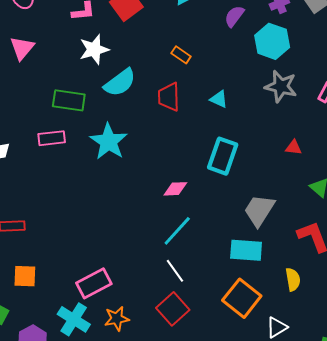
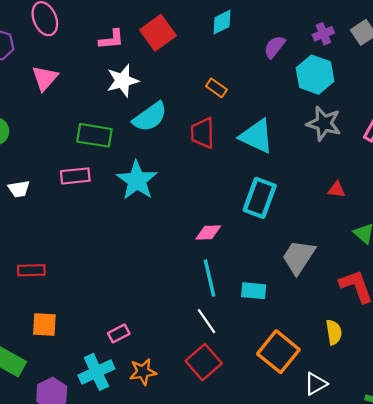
cyan triangle: (219, 99) -> (257, 136), size x1.8
cyan line: (177, 231) -> (210, 278), turned -56
cyan rectangle: (246, 250) -> (254, 291), moved, size x0.7
pink rectangle: (94, 283) -> (119, 333), size x0.6
cyan cross: (74, 319) -> (96, 372), turned 32

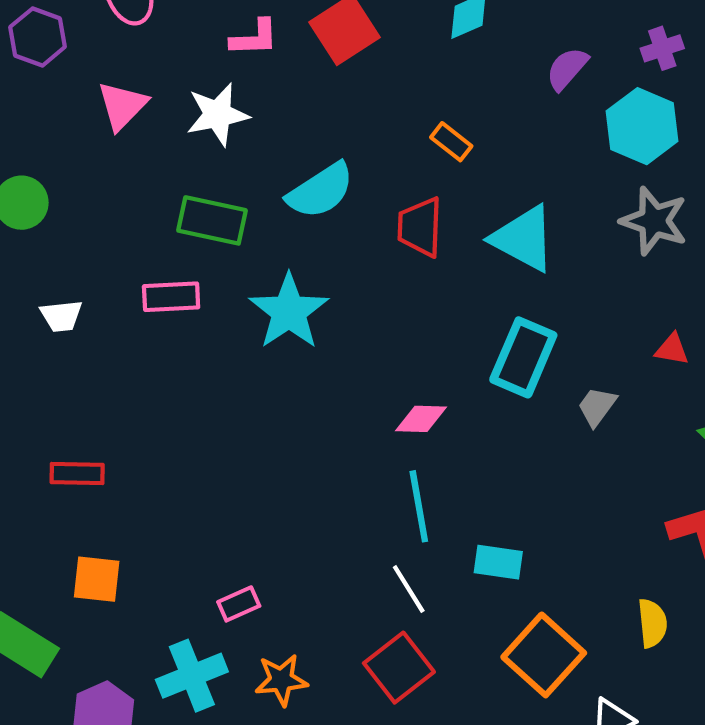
white star: (123, 81) -> (218, 114), moved
gray trapezoid: (299, 257) -> (597, 407), moved, size x0.6
cyan rectangle: (254, 291) -> (498, 562), moved

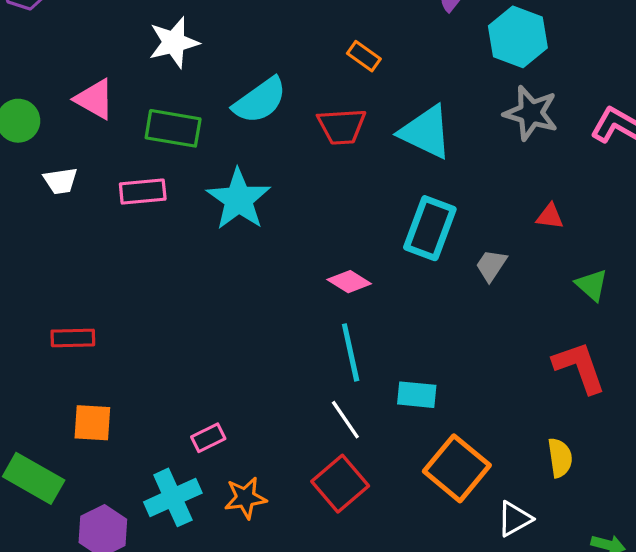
pink triangle: (122, 106) -> (95, 99), moved, turned -42
red trapezoid: (420, 227) -> (342, 126), turned -93
white trapezoid: (61, 316) -> (60, 181), moved
pink diamond: (421, 419) -> (349, 282), turned 33
yellow semicircle: (652, 623) -> (560, 458), moved

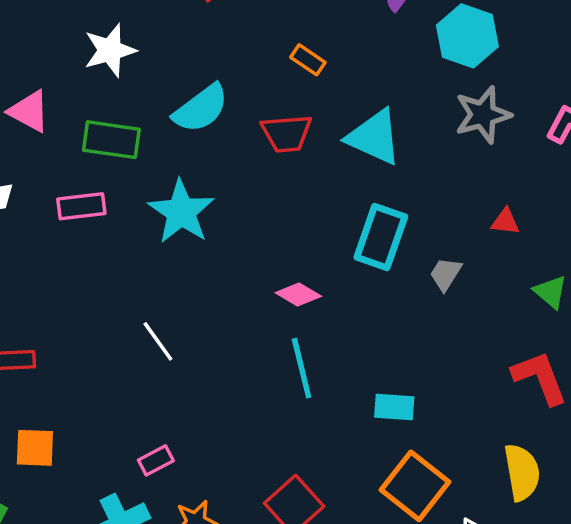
gray star: (531, 113) -> (483, 115), turned -30
cyan rectangle: (417, 395) -> (394, 407), moved
white line: (345, 420) -> (158, 341), moved
yellow semicircle: (560, 458) -> (522, 472), size x1.4

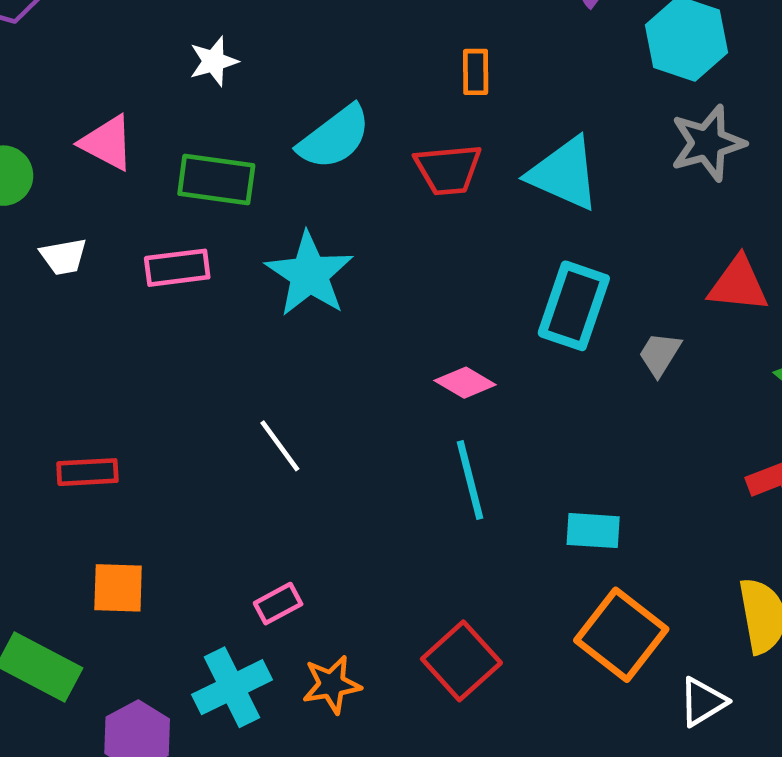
white star: (110, 50) -> (214, 61), size x0.7
orange rectangle: (308, 60) -> (476, 72), turned 56
red triangle: (505, 222) -> (738, 284), size x1.6

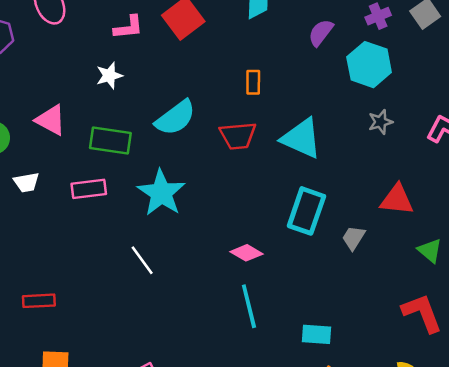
gray star: (708, 143) -> (380, 122), size x0.6
white line: (280, 446) -> (142, 260), moved

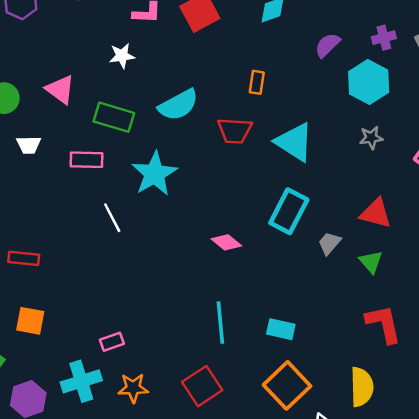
green triangle: (430, 251) -> (371, 262), moved
white line: (142, 260) -> (112, 218), moved
cyan line: (249, 306) -> (220, 323), moved

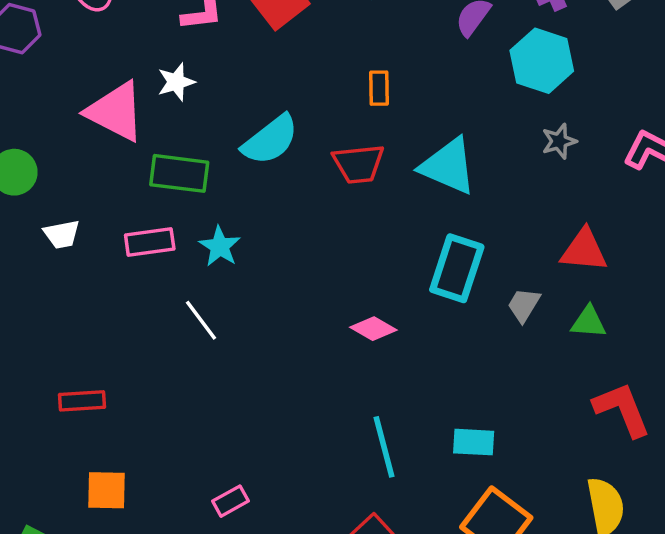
pink triangle: (60, 89) -> (116, 112), moved, size x1.4
cyan star: (154, 174) -> (220, 246), moved, size x0.6
green triangle: (371, 262) -> (589, 322), turned -35

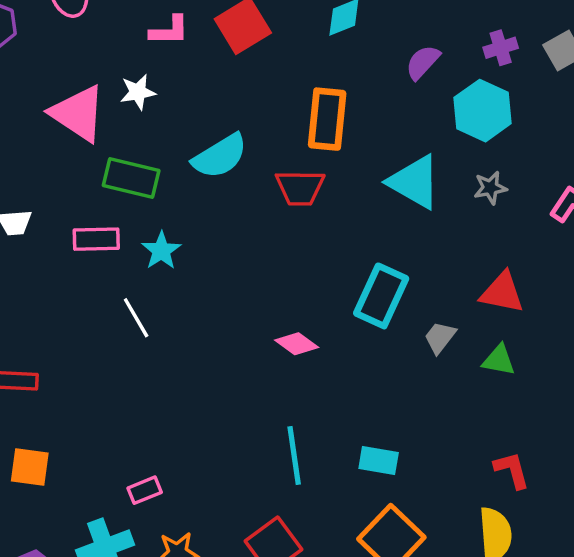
orange rectangle: (379, 88) -> (327, 119), size x1.8
cyan triangle: (448, 166) -> (414, 182), moved
red L-shape: (622, 409) -> (512, 470), moved, size x0.7

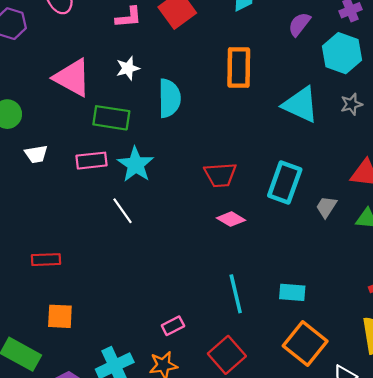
white star: (138, 92) -> (128, 68), moved
cyan semicircle: (220, 156) -> (169, 98), turned -54
red trapezoid: (300, 188) -> (220, 175), moved
cyan star: (161, 251) -> (136, 165), size x1.4
pink rectangle: (145, 490) -> (173, 326), moved

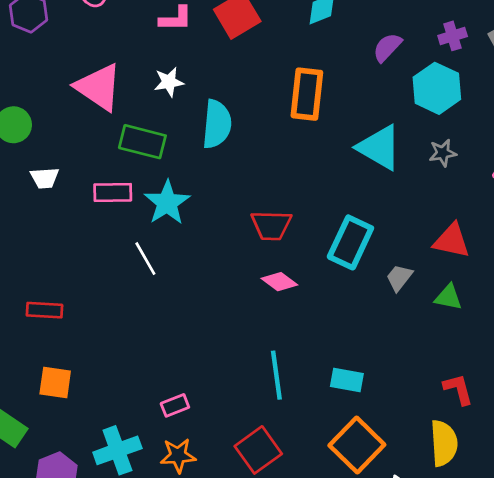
pink rectangle: (173, 326) -> (175, 405), moved

